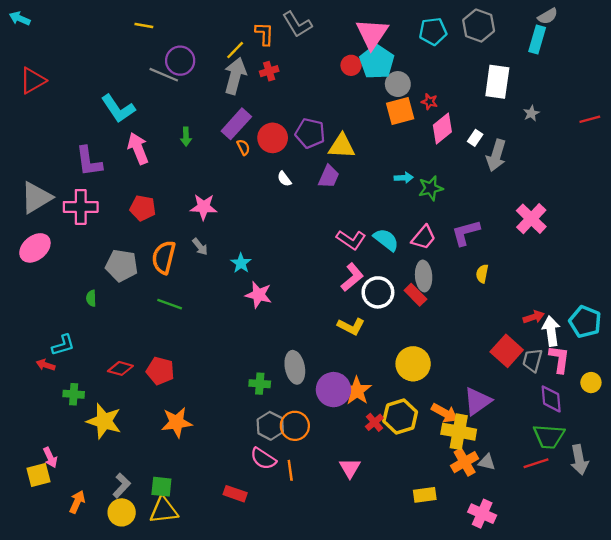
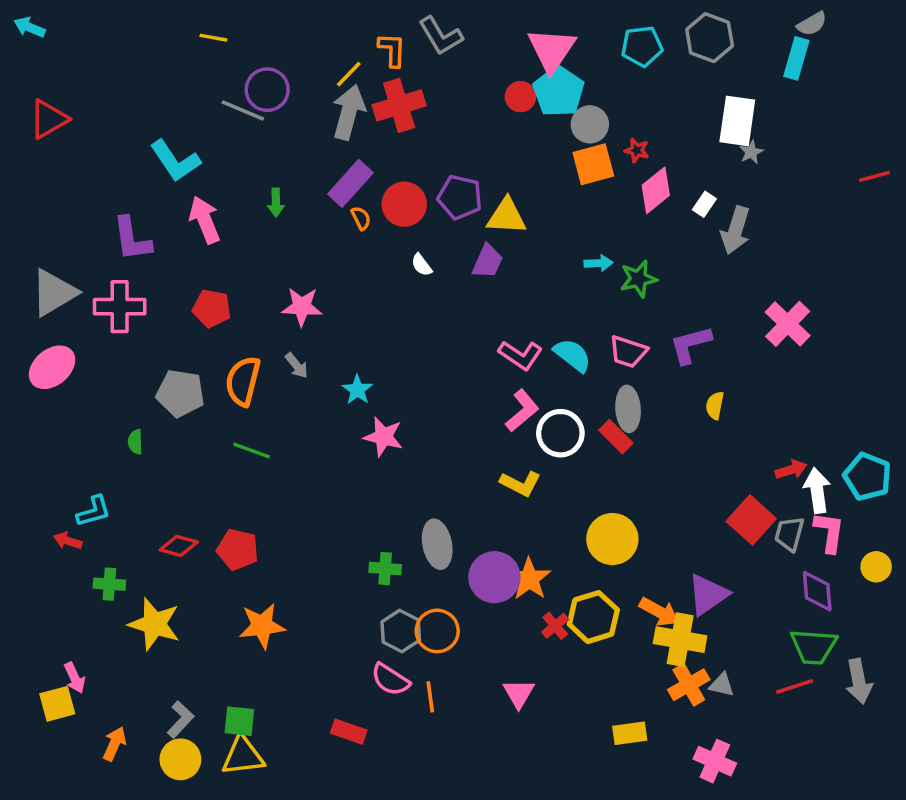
red cross: (269, 71) -> (399, 105), size x1.8
gray star: (531, 113) -> (751, 152), moved
pink trapezoid: (424, 237) -> (628, 352), turned 68

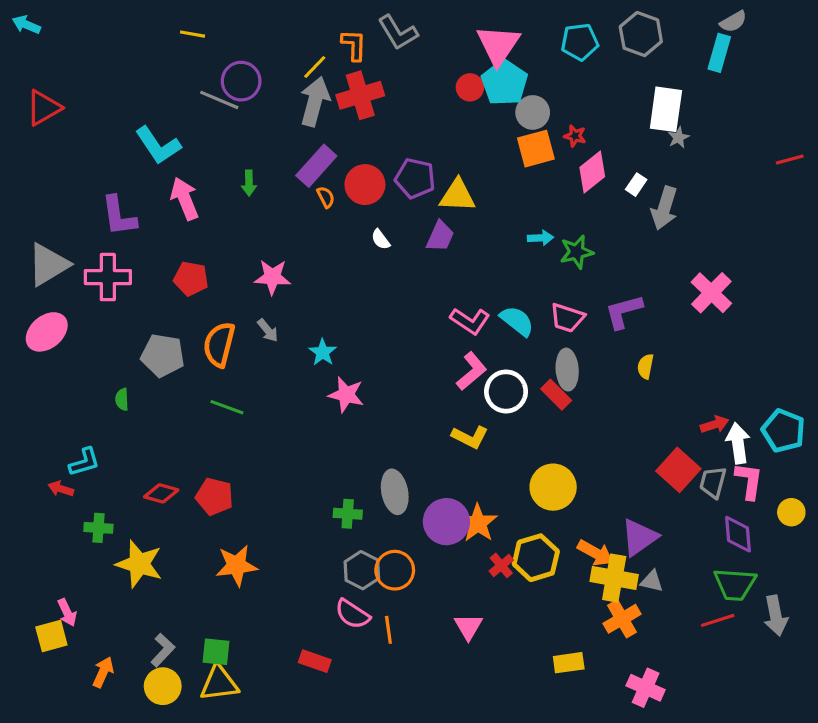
gray triangle: (722, 685) -> (652, 581), moved

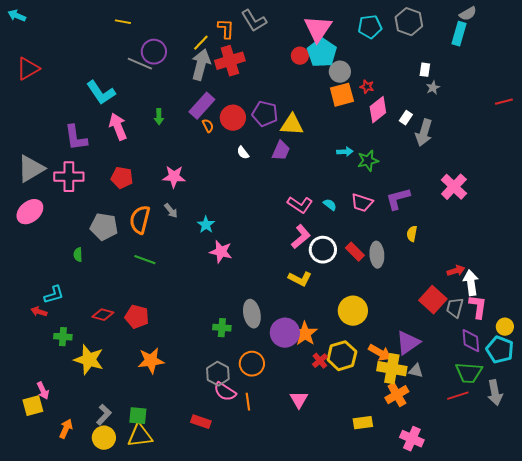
white rectangle: (666, 109) -> (425, 70), size x0.5
cyan semicircle: (517, 321) -> (330, 205), size x0.6
gray ellipse: (567, 370) -> (377, 255), moved
cyan pentagon: (783, 431) -> (500, 350), moved
gray hexagon: (362, 570) -> (218, 374), moved

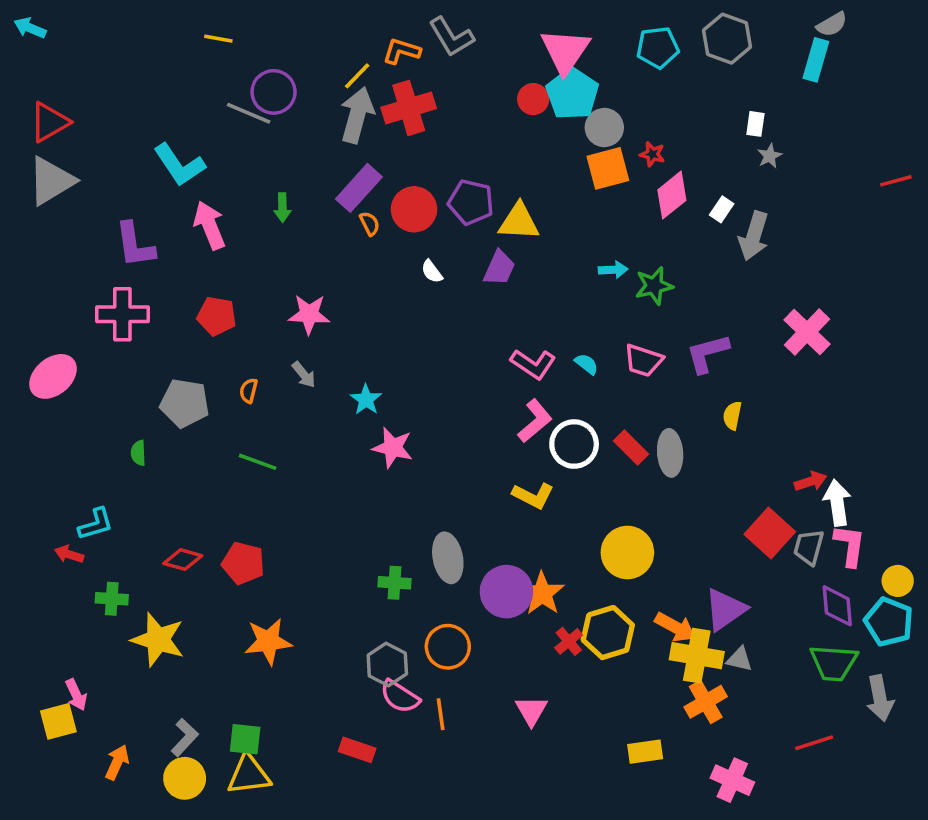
orange L-shape: (226, 29) -> (402, 51), turned -75
gray triangle: (31, 169) -> (51, 181), moved
orange semicircle: (140, 220) -> (249, 391), size x0.5
red line: (458, 396) -> (814, 743), moved

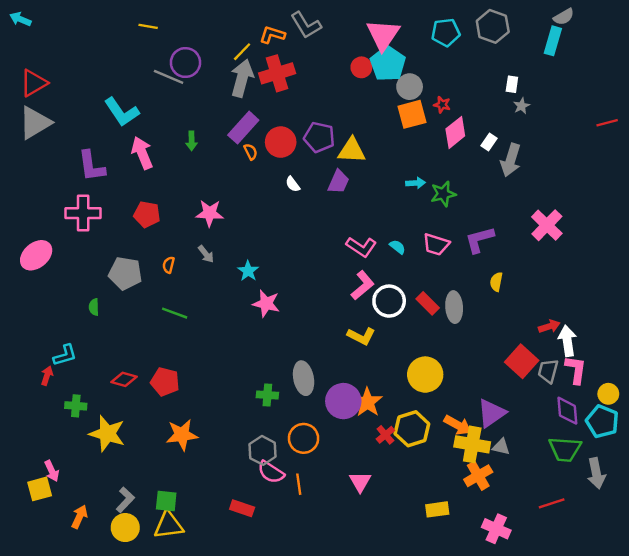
red arrow: (69, 554) -> (47, 376), turned 90

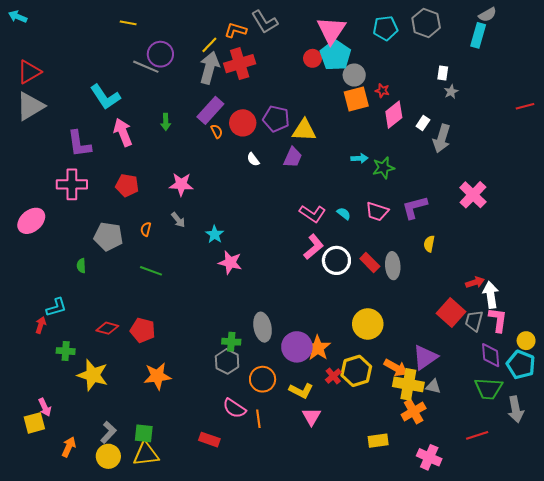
yellow L-shape: (361, 336) -> (301, 391), moved
gray hexagon: (263, 450) -> (227, 361), moved

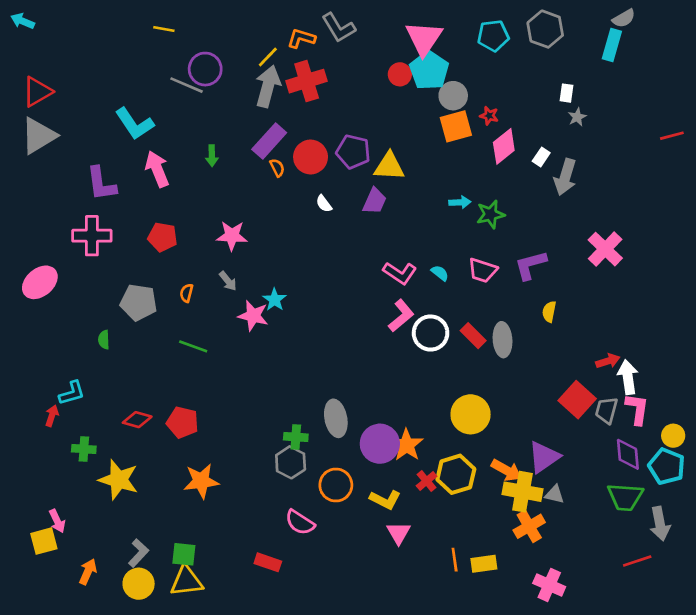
pink star: (230, 263) -> (253, 316), moved
orange line: (258, 419) -> (455, 560), moved
red line: (477, 435) -> (637, 561), moved

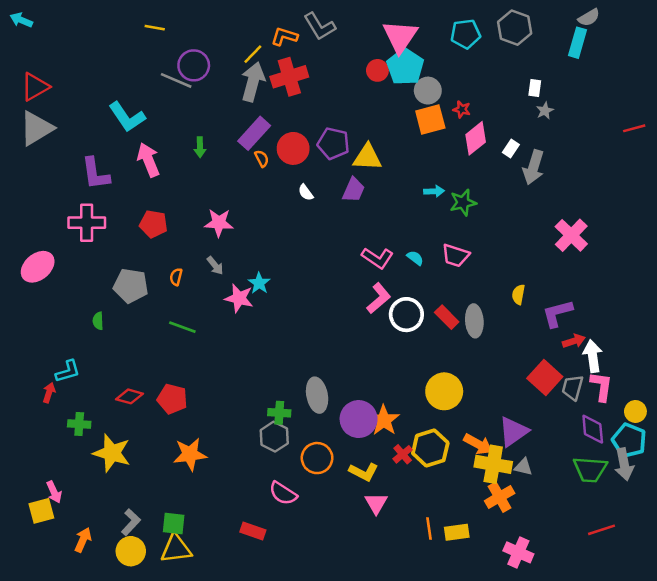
purple L-shape: (531, 265) -> (557, 313), moved
gray arrow: (660, 524) -> (624, 464), moved

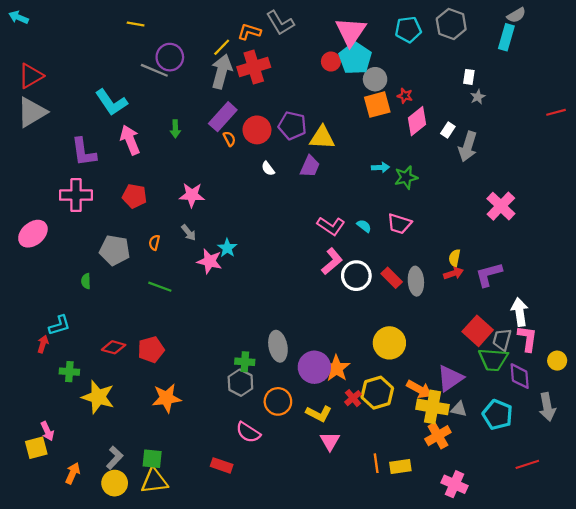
red arrow: (574, 341) -> (453, 273), moved
red pentagon: (172, 399) -> (151, 350), turned -30
cyan pentagon: (629, 440) -> (498, 415), moved
green trapezoid: (590, 469) -> (493, 359), moved

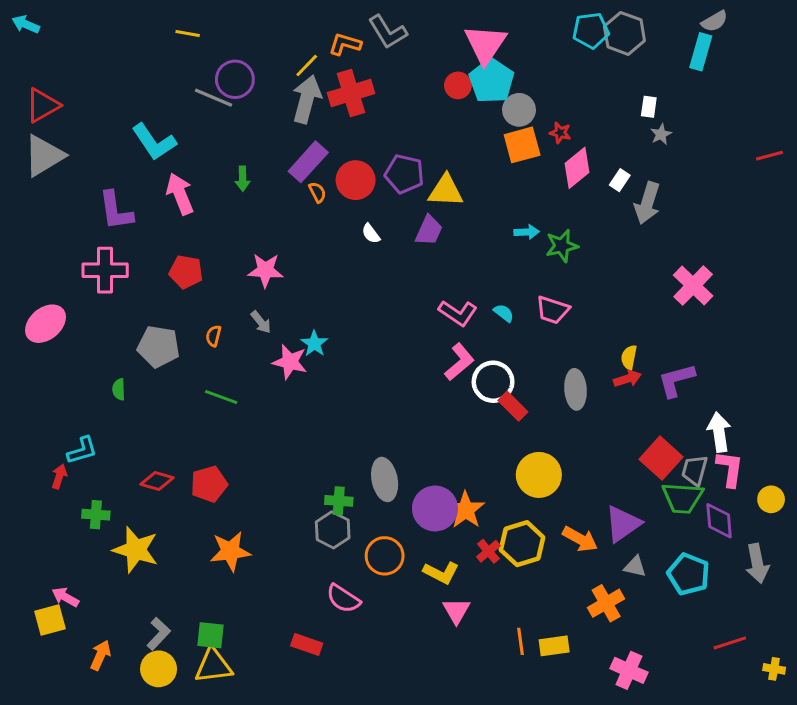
cyan pentagon: (408, 30) -> (591, 30), moved
red rectangle: (392, 278) -> (513, 406), moved
yellow cross: (432, 407) -> (774, 669), moved, size x0.5
pink arrow: (47, 431) -> (65, 597), turned 144

